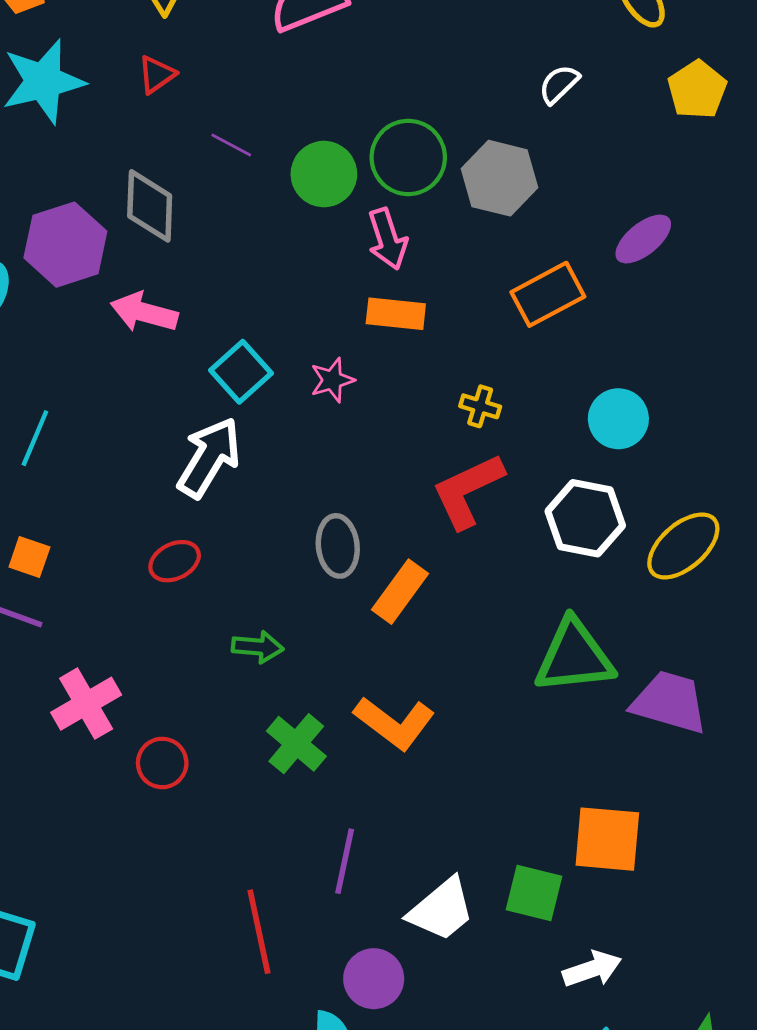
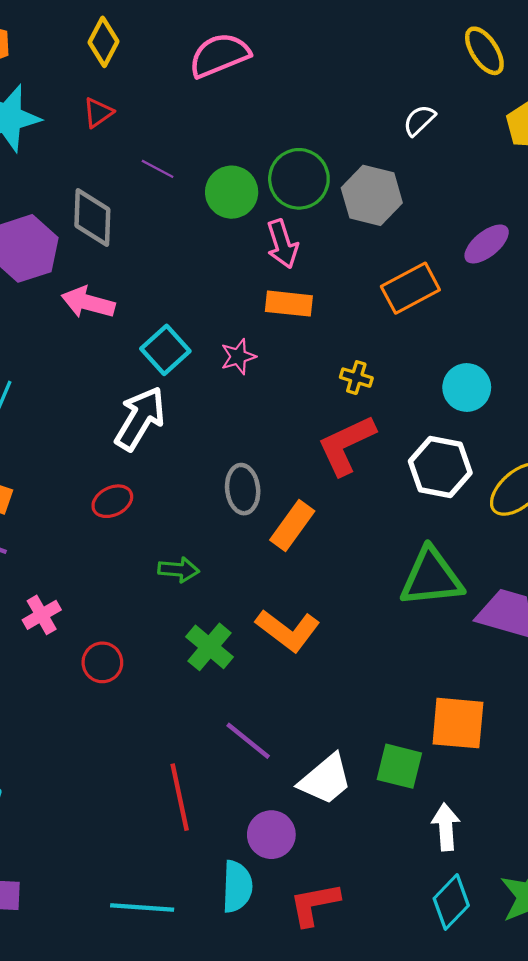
pink cross: (86, 704) -> (42, 615), size x0.7
purple line: (345, 861) -> (248, 741), turned -63
white arrow: (592, 969) -> (446, 827), turned -75

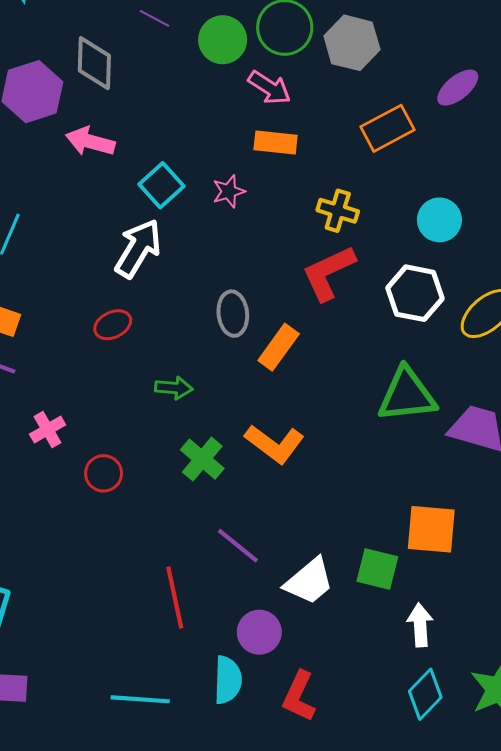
pink arrow: (282, 244) -> (269, 88), turned -39
yellow cross: (356, 378) -> (338, 211), size x1.4
red L-shape: (314, 904) -> (299, 696), turned -54

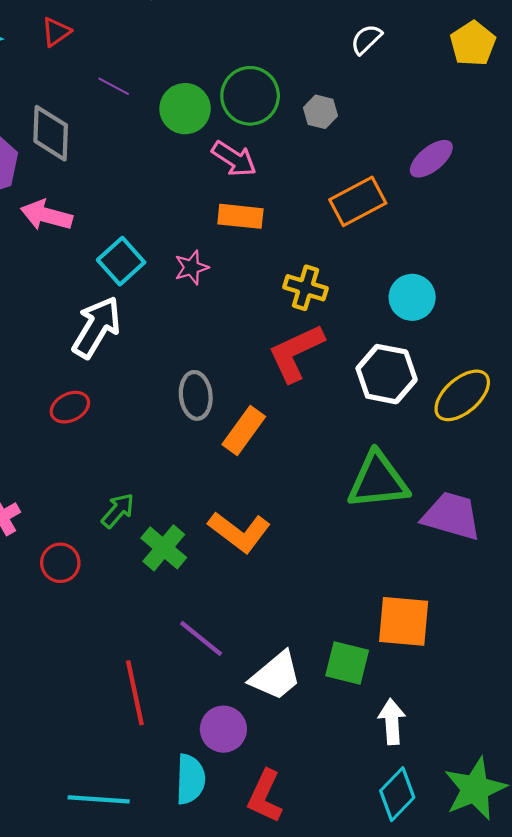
gray hexagon: (352, 43) -> (320, 112), size x0.6
green arrow: (174, 388) -> (118, 511), moved, turned -54

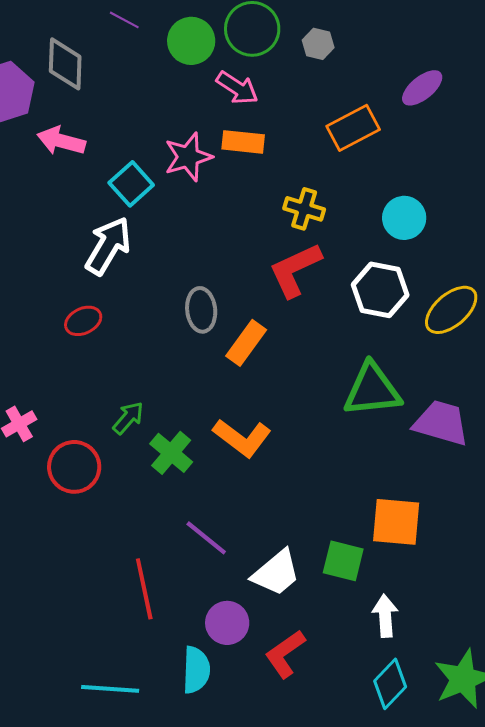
pink star: (191, 267) -> (188, 157), moved, size x1.5
red circle: (60, 563) -> (74, 467), size x1.4
red L-shape: (265, 796) -> (285, 654), moved, turned 30

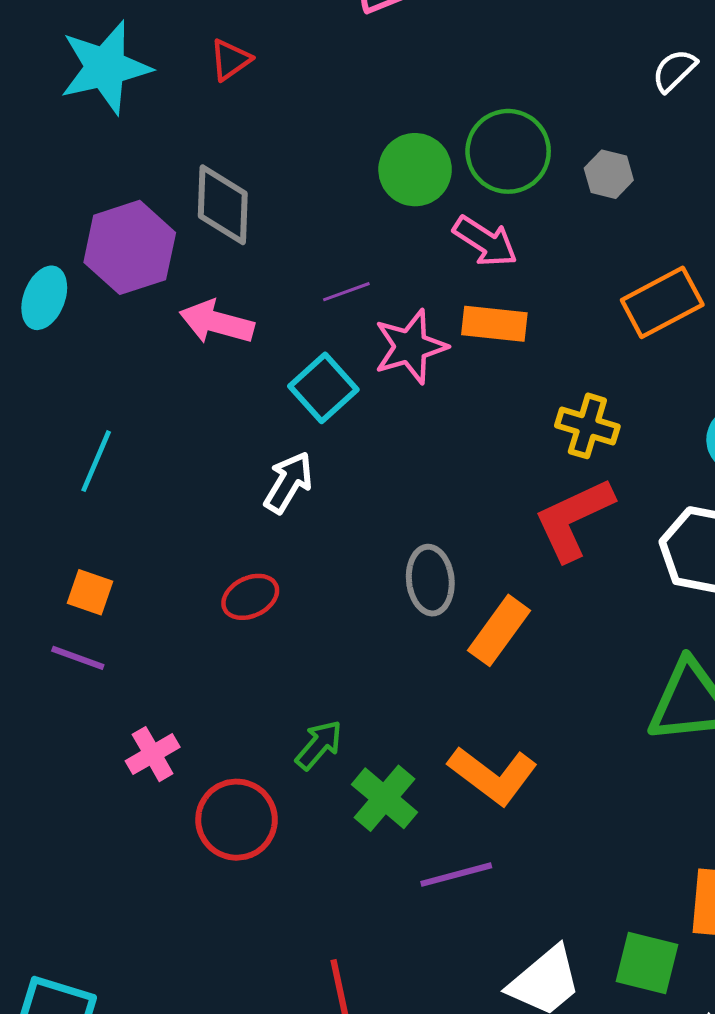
purple line: (124, 20) -> (346, 292), moved, turned -48
white arrow: (108, 246) -> (288, 482), size x0.7
purple line: (206, 538) -> (456, 875), moved, turned -54

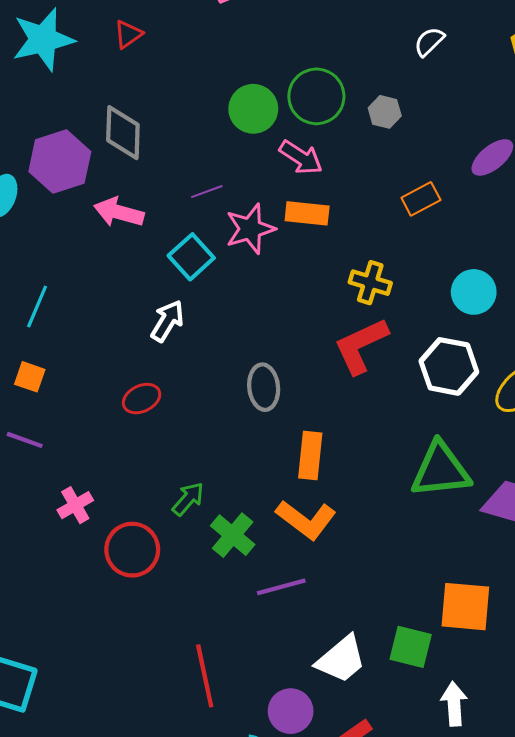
orange rectangle: (662, 302) -> (421, 199), size x0.7
orange square: (90, 592) -> (30, 377), moved
orange rectangle: (499, 630) -> (310, 455), moved, turned -30

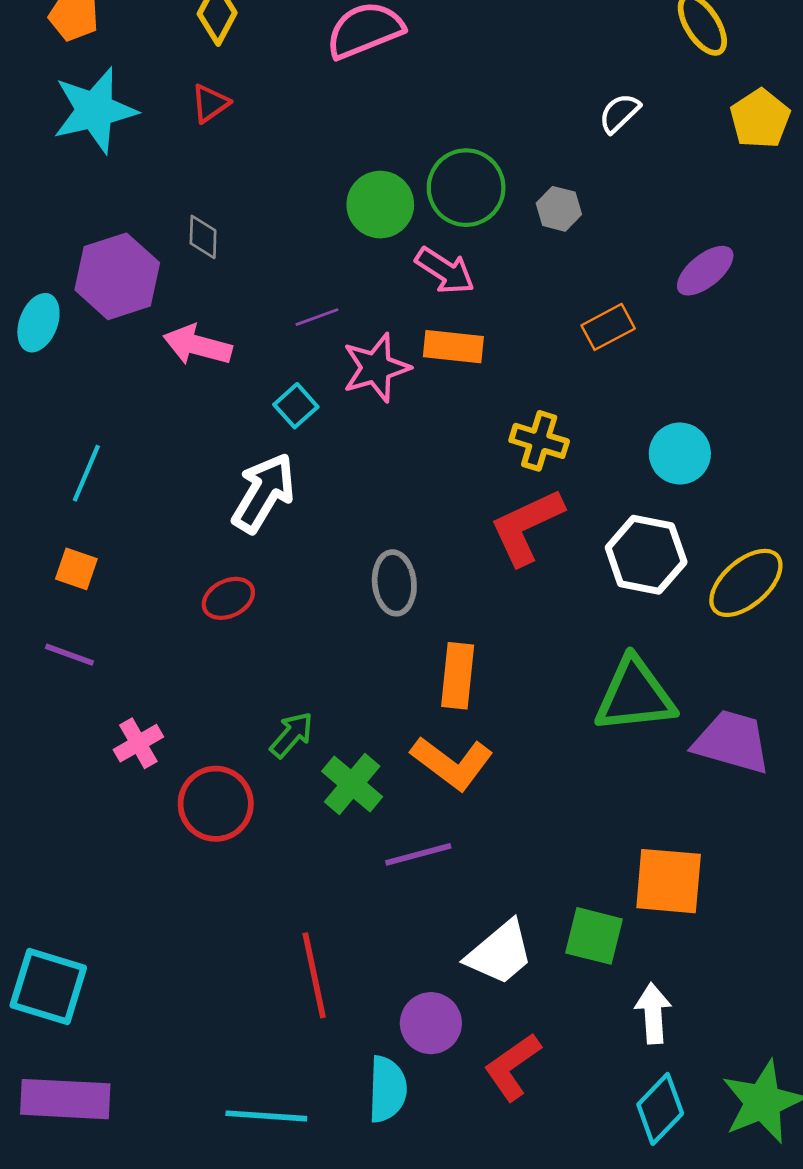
gray diamond: (123, 133) -> (203, 237), size x0.6
cyan square: (191, 257) -> (296, 406), size x0.7
white arrow: (167, 321) -> (264, 493), size x1.4

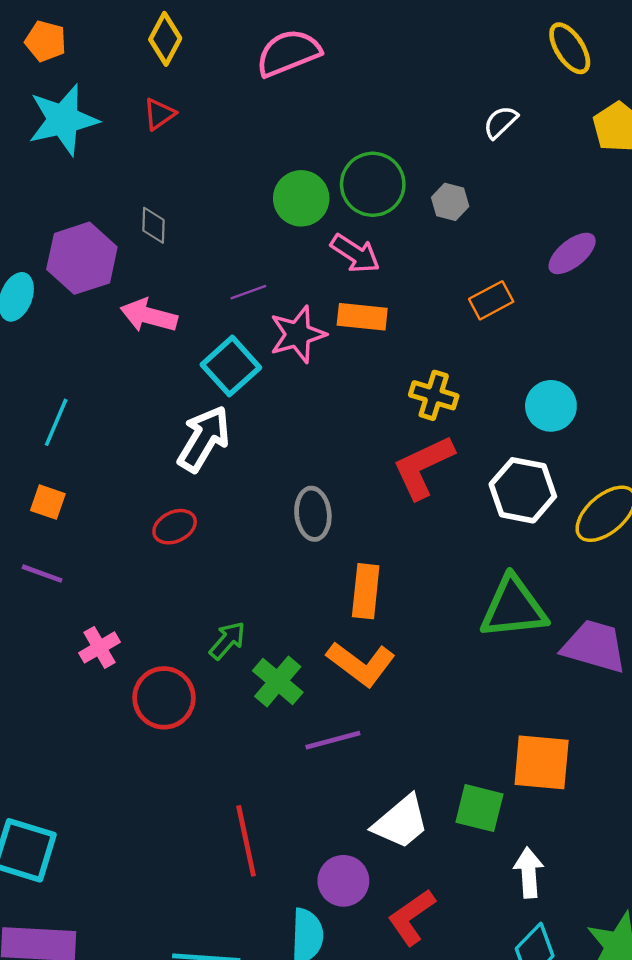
cyan square: (296, 406) -> (231, 366), size x1.6

